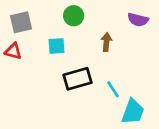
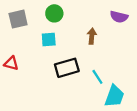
green circle: (74, 16) -> (54, 13), moved
red triangle: (13, 51) -> (11, 63), moved

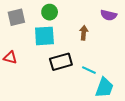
cyan square: (49, 39) -> (44, 36), size x1.5
cyan line: (97, 77) -> (89, 70), turned -32

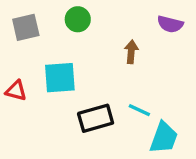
cyan square: (44, 36) -> (60, 78), moved
black rectangle: (61, 62) -> (96, 118), moved

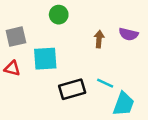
purple semicircle: (170, 24) -> (128, 34), moved
gray square: (26, 27) -> (16, 37), moved

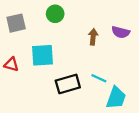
gray square: (16, 37) -> (16, 23), moved

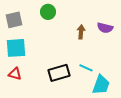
cyan square: (42, 55) -> (16, 48), moved
red triangle: (11, 64) -> (15, 74), moved

